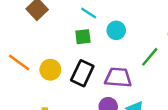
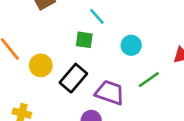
cyan circle: (116, 30) -> (131, 45), moved

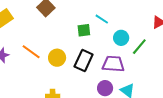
cyan line: (97, 16) -> (102, 19), moved
cyan circle: (131, 45) -> (121, 38), moved

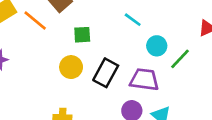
green square: (84, 30) -> (82, 35), moved
orange line: (31, 52) -> (35, 21), moved

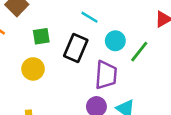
black rectangle: (106, 73) -> (76, 48), moved
purple trapezoid: (144, 80) -> (106, 75), turned 92

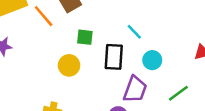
black rectangle: (76, 48) -> (114, 57), turned -35
green line: (139, 52) -> (178, 93), moved

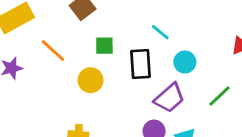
orange line: (44, 16) -> (53, 51), moved
purple trapezoid: (135, 89) -> (169, 98), turned 36

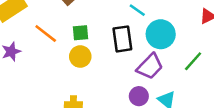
green square: (104, 46) -> (81, 33), moved
cyan circle: (185, 62) -> (161, 34), size x1.5

